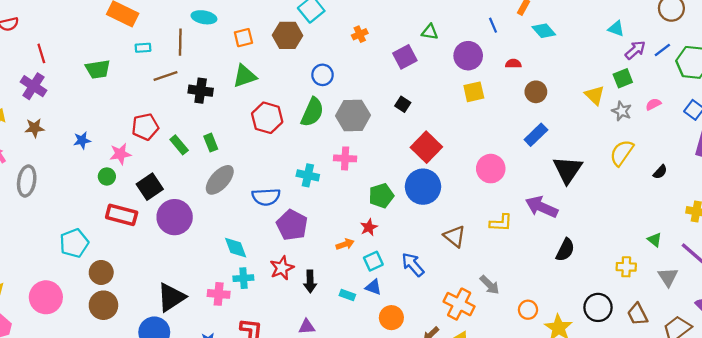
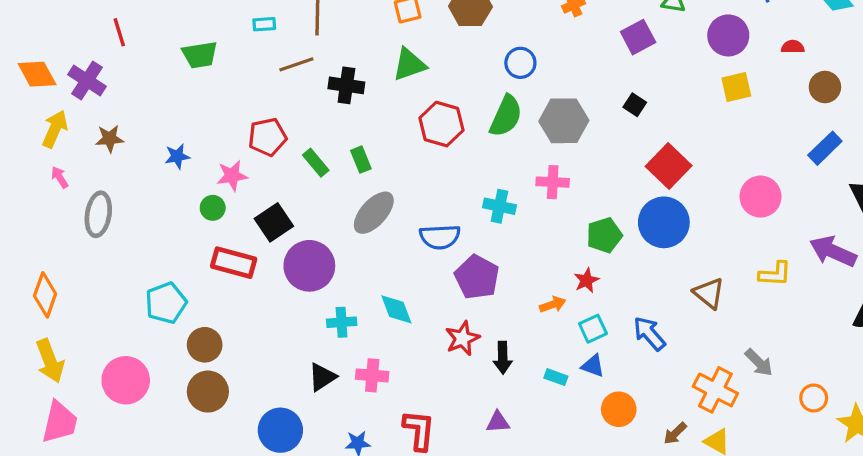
purple cross: (33, 86) -> (87, 81), moved
cyan cross: (243, 278) -> (342, 322), moved
black triangle: (171, 297) -> (322, 377), moved, size x0.7

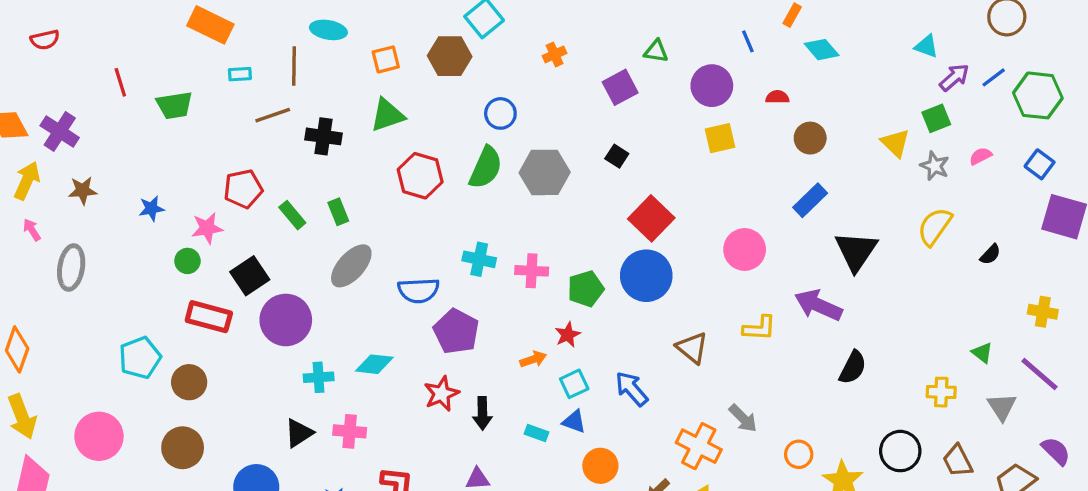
red line: (119, 32) -> (120, 82), moved
pink cross: (553, 182) -> (532, 271), moved
cyan diamond: (396, 309) -> (374, 364), turned -63
brown circle: (205, 345) -> (189, 382), moved

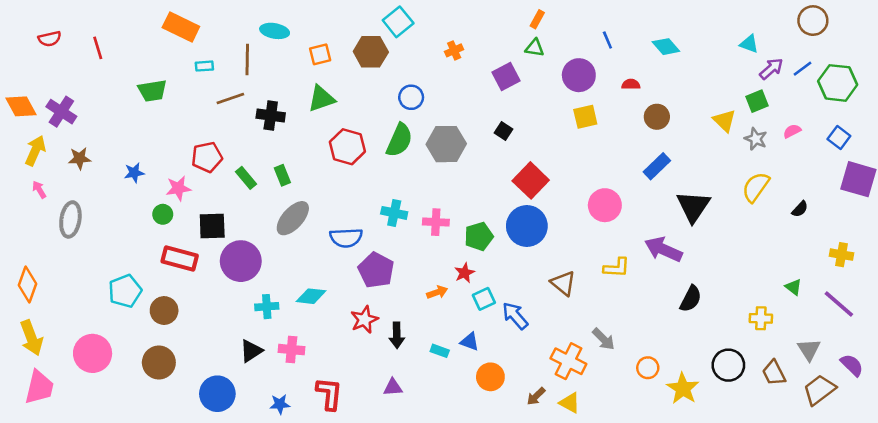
orange rectangle: (792, 15) -> (537, 19), moved
red line: (120, 82) -> (98, 48), moved
black square: (250, 276) -> (212, 226), turned 32
cyan square: (574, 384) -> (484, 299), moved
gray triangle: (1002, 407) -> (809, 350), moved

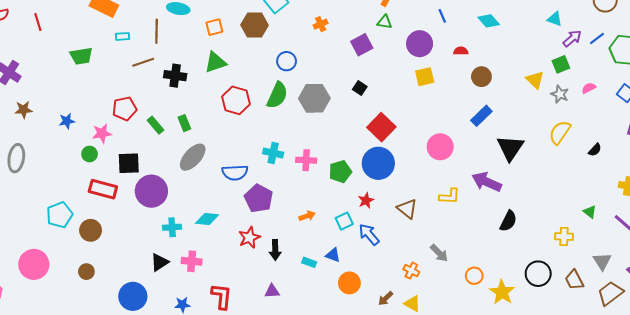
red star: (464, 273) -> (366, 200), moved
orange cross: (568, 361) -> (411, 271), size x0.6
brown circle: (159, 363) -> (86, 272), size x0.6

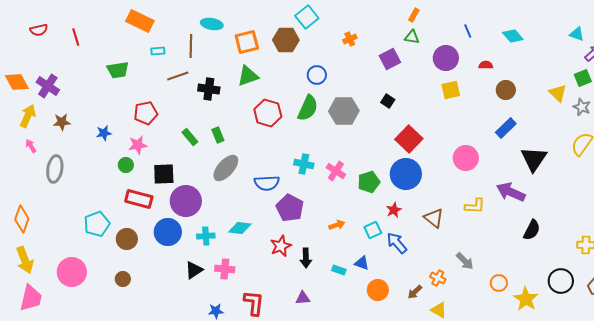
orange square: (214, 27) -> (247, 42), size x1.4
red pentagon: (125, 109) -> (146, 113), moved
pink cross: (306, 160) -> (336, 171), turned 30
blue circle: (133, 296) -> (168, 232), moved
brown arrow: (386, 298) -> (415, 292), moved

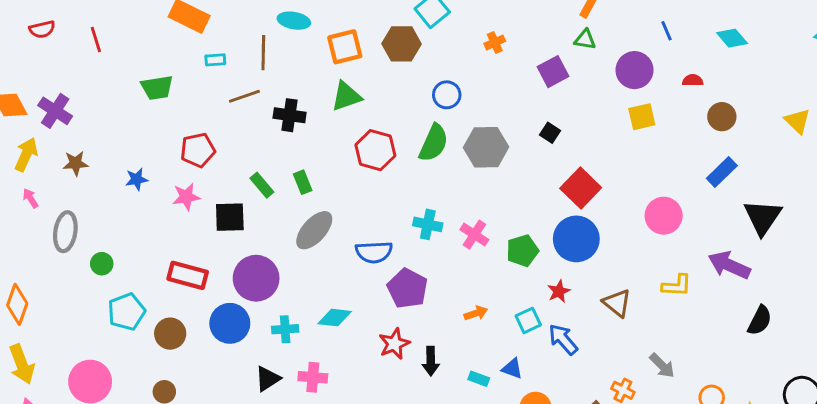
green circle: (126, 165) -> (102, 264), moved
black square: (164, 174) -> (230, 217), moved

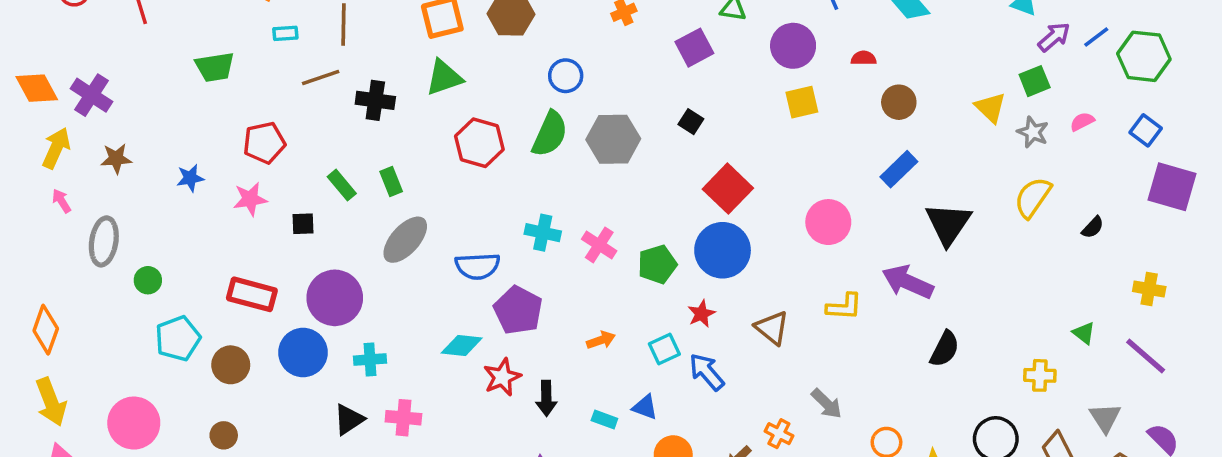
black square: (230, 217) -> (303, 224), size x0.6
cyan diamond: (335, 318) -> (462, 345), moved

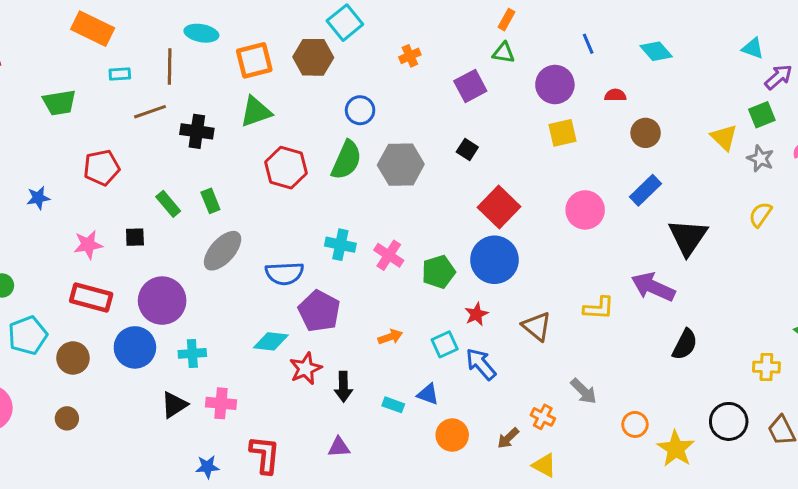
yellow semicircle: (1033, 197) -> (760, 214), size x0.7
pink star: (250, 199) -> (88, 245), moved
pink circle: (828, 222) -> (585, 210), moved

